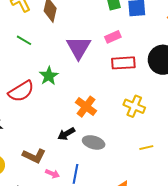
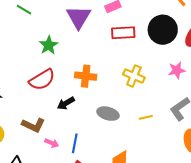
red semicircle: (21, 91) -> (42, 80), moved
orange cross: (86, 107) -> (86, 76), turned -30
gray ellipse: (94, 142) -> (108, 114), moved

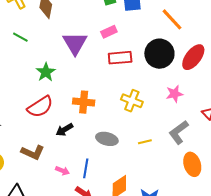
pink arrow: (52, 143) -> (62, 171), moved
blue line: (75, 143) -> (86, 168), moved

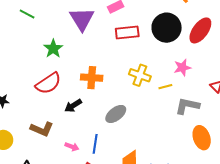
gray L-shape: (179, 132) -> (187, 106), turned 50
gray ellipse: (107, 139) -> (116, 114), turned -50
yellow line: (145, 142) -> (165, 87), moved

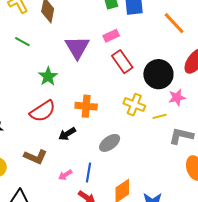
black circle: (167, 28) -> (158, 74), moved
red rectangle: (127, 32) -> (122, 62), turned 60
pink arrow: (72, 147) -> (65, 175), turned 128

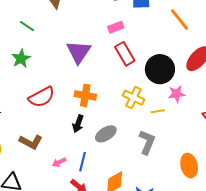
purple triangle: (77, 47) -> (79, 52), moved
green star: (48, 76) -> (21, 59), moved
black arrow: (67, 134) -> (78, 124), moved, turned -42
gray L-shape: (181, 136) -> (147, 142), moved, turned 95

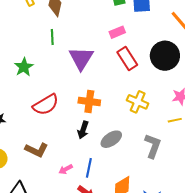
green line: (27, 26) -> (52, 37), moved, turned 56
black circle: (160, 69) -> (165, 56), moved
yellow line: (158, 111) -> (175, 120), moved

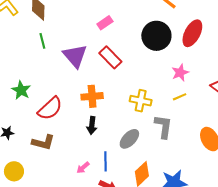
red rectangle: (127, 58) -> (110, 57), moved
green star: (24, 67) -> (21, 90), moved
yellow cross: (138, 102) -> (141, 101), moved
gray ellipse: (111, 139) -> (129, 139), moved
brown L-shape: (37, 150) -> (43, 142), moved

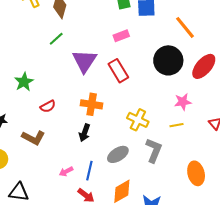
green line: (42, 41) -> (56, 39), turned 49
red semicircle: (50, 108) -> (48, 106), size x0.6

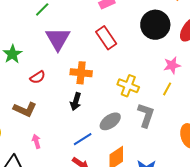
purple triangle: (84, 61) -> (58, 39), moved
yellow line: (176, 125) -> (167, 89), turned -48
pink arrow: (66, 171) -> (36, 141), moved, turned 104
blue line: (89, 171) -> (83, 139), turned 48

